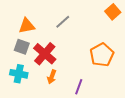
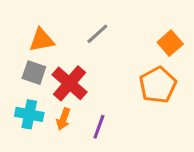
orange square: (113, 12) -> (170, 43), moved
orange arrow: (52, 77) -> (63, 119), moved
purple line: (79, 87) -> (99, 127), moved

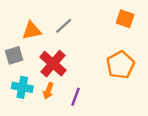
gray line: (97, 34) -> (64, 26), moved
orange square: (170, 43) -> (125, 19), moved, turned -30
gray square: (34, 73) -> (14, 55), moved, turned -36

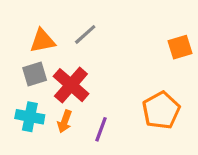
orange square: (125, 19) -> (180, 47), moved, turned -36
gray square: (14, 55) -> (35, 74), moved
orange pentagon: (120, 65) -> (161, 110), moved

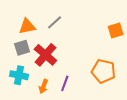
orange pentagon: (161, 110) -> (103, 71), turned -30
orange arrow: (65, 121) -> (43, 86), moved

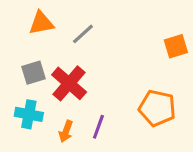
orange triangle: (27, 26) -> (41, 23), moved

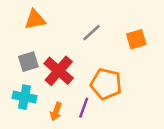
gray line: (83, 34) -> (92, 33), moved
orange square: (176, 46) -> (136, 39), moved
orange pentagon: (157, 108) -> (106, 84), moved

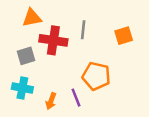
gray line: (92, 33) -> (83, 30), turned -42
red cross: (59, 71) -> (53, 40), moved, turned -32
purple line: (84, 108) -> (76, 98), turned -42

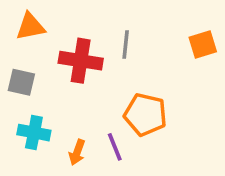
orange triangle: (32, 18) -> (30, 27), moved
orange square: (124, 36) -> (203, 44), moved
gray square: (26, 56) -> (21, 82), moved, turned 30

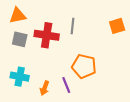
gray square: (21, 82) -> (20, 39), moved

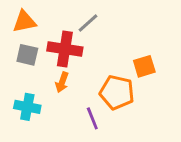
gray line: (73, 26) -> (88, 23), moved, turned 42
orange square: (117, 26) -> (144, 66), moved
orange arrow: (45, 88) -> (62, 82), moved

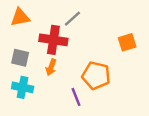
gray square: (27, 55) -> (20, 58), moved
orange square: (144, 66) -> (127, 42), moved

